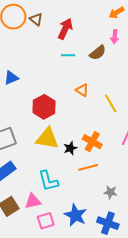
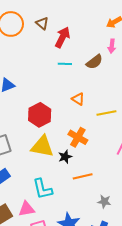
brown triangle: (36, 19) -> (42, 23), moved
yellow line: (111, 104) -> (106, 113), turned -72
orange cross: (92, 142) -> (78, 137), moved

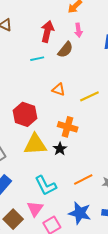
red arrow: (62, 37) -> (47, 31), moved
orange line: (83, 176) -> (83, 179), moved
pink triangle: (27, 209) -> (35, 209), turned -30

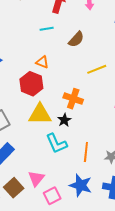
brown semicircle: (65, 50) -> (76, 39), moved
orange triangle: (59, 90) -> (42, 62), moved
orange line: (83, 179) -> (86, 152), turned -60
cyan L-shape: (46, 186) -> (56, 143), moved

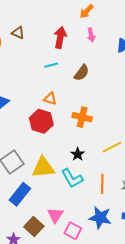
yellow line: (97, 69) -> (112, 147), moved
orange cross: (73, 99) -> (82, 117), moved
yellow triangle: (40, 114) -> (43, 167), moved
pink square: (52, 196) -> (73, 231), turned -30

